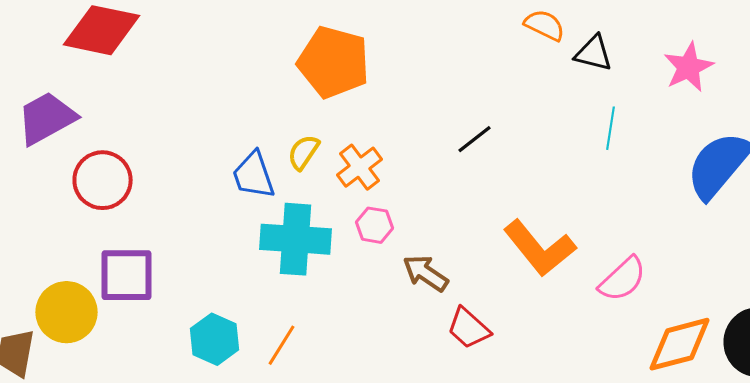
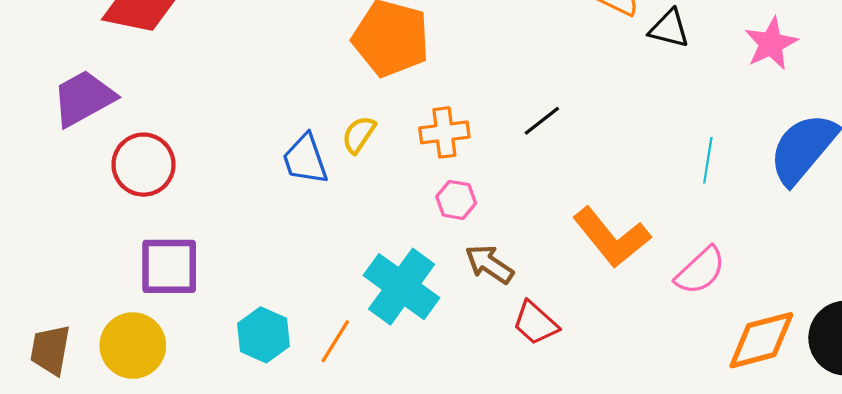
cyan line: (610, 128) -> (708, 160), moved
orange cross: (360, 167) -> (444, 132), moved, turned 30
pink hexagon: (374, 225) -> (456, 200), moved
cyan cross: (296, 239) -> (402, 287), moved, turned 32
yellow circle: (66, 312) -> (133, 346), moved

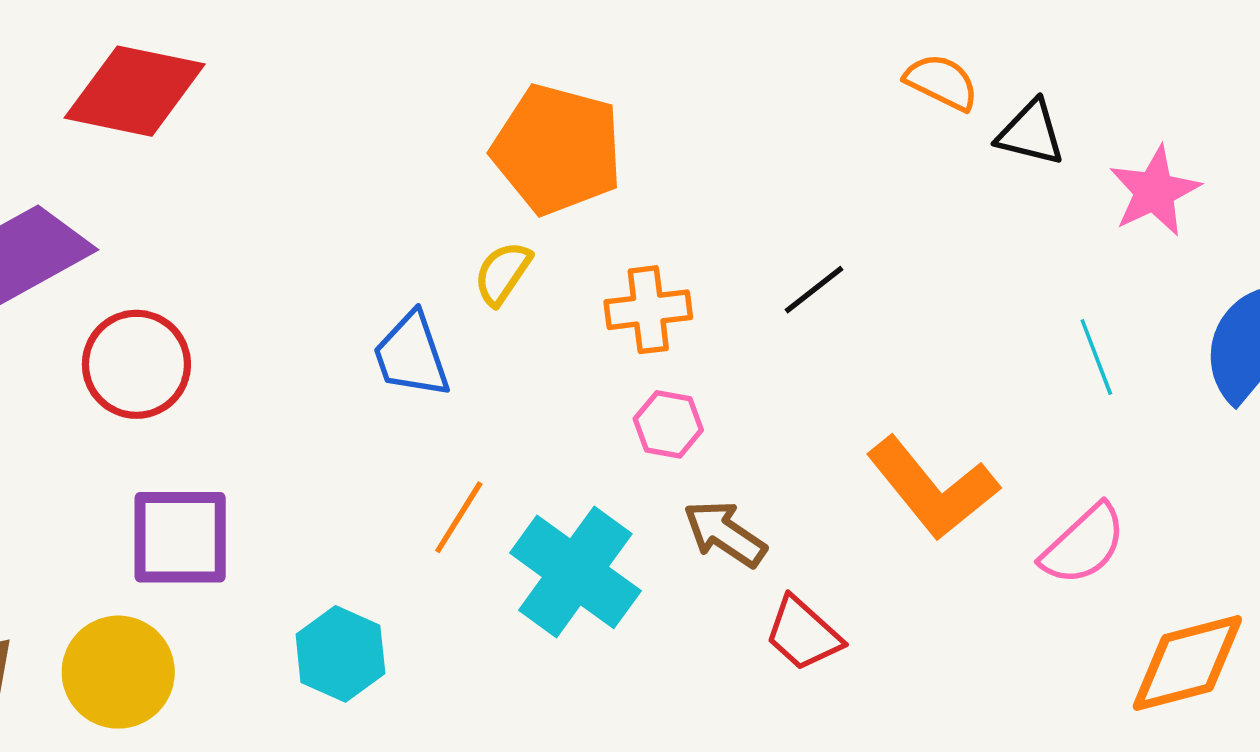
pink star: (771, 44) -> (1155, 191), moved
yellow semicircle: (359, 135) -> (503, 273), moved
cyan line: (708, 160) -> (1096, 357), turned -30
orange line: (335, 341) -> (459, 517), moved

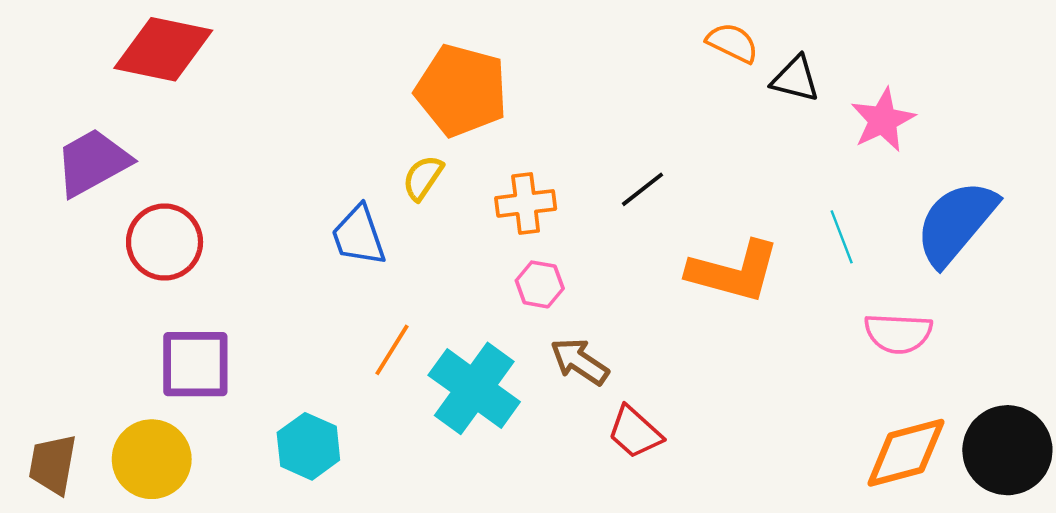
orange L-shape: (932, 488) -> (734, 272), moved, turned -36
pink semicircle: (1084, 545) -> (898, 333), moved, turned 46

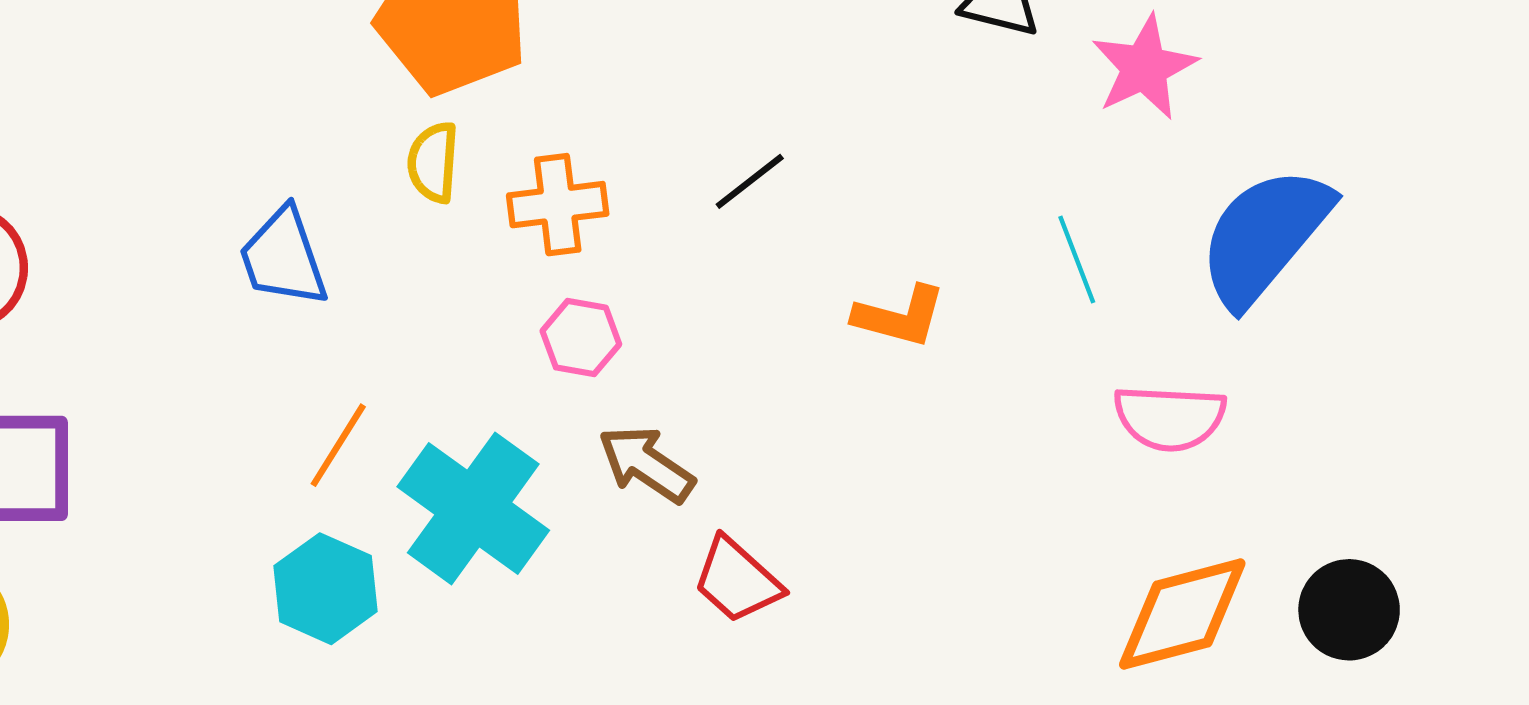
yellow semicircle: (423, 178) -> (433, 162), moved, turned -30
orange L-shape: (734, 272) -> (900, 316), size x0.6
cyan hexagon: (308, 446) -> (326, 589), moved
black circle: (1007, 450) -> (1349, 610), size x0.7

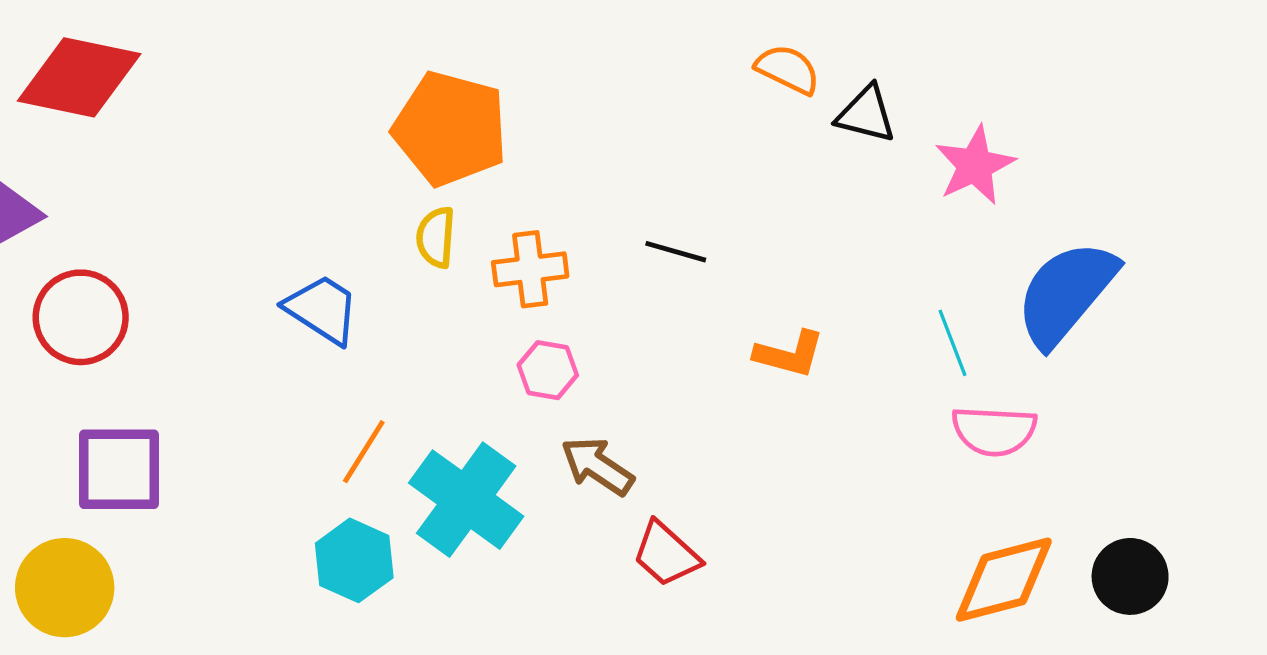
black line: (750, 181) -> (676, 252), turned 54
blue trapezoid: (283, 257) -> (322, 309), turned 142
cyan line: (1077, 259) -> (952, 343), moved

